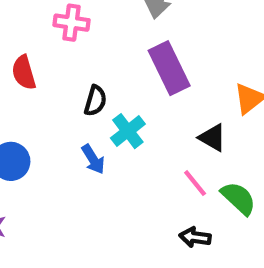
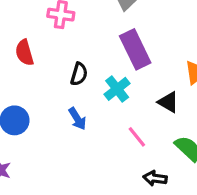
cyan cross: (128, 131) -> (117, 89), moved
pink line: (195, 183) -> (137, 137), moved

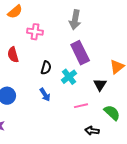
black triangle: (168, 102) -> (100, 85), turned 32
pink line: (137, 137) -> (81, 106), turned -64

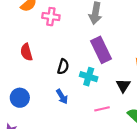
pink cross: (35, 32) -> (51, 17), moved
cyan cross: (69, 77) -> (89, 77), turned -35

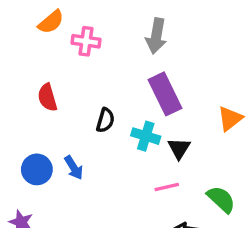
black triangle: (123, 85) -> (179, 148), moved
blue arrow: (62, 97) -> (74, 168), moved

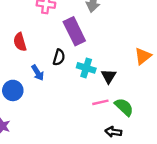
purple rectangle: (165, 94) -> (74, 31), moved
blue arrow: (74, 168) -> (38, 73), moved
green semicircle: (221, 199) -> (124, 107), moved

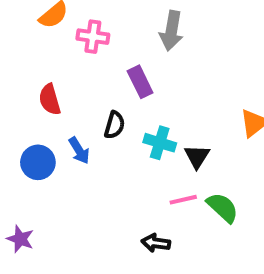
purple rectangle: (74, 31) -> (140, 82), size x0.7
blue circle: (13, 90) -> (38, 162), moved
black arrow: (113, 132) -> (156, 243), moved

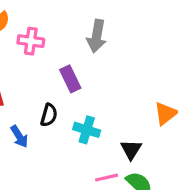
black triangle: (197, 156) -> (131, 150), moved

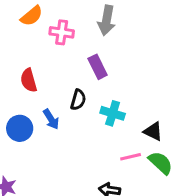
gray arrow: (97, 36) -> (107, 20), moved
black triangle: (131, 150) -> (153, 131), turned -36

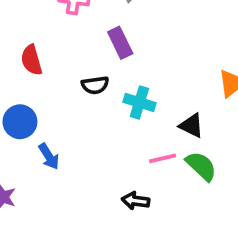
black semicircle: (78, 100) -> (95, 85), turned 66
blue arrow: (51, 119) -> (49, 156), moved

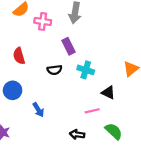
cyan cross: (139, 102) -> (86, 70), moved
blue arrow: (49, 156) -> (38, 110), moved
green semicircle: (201, 166) -> (114, 131), moved

